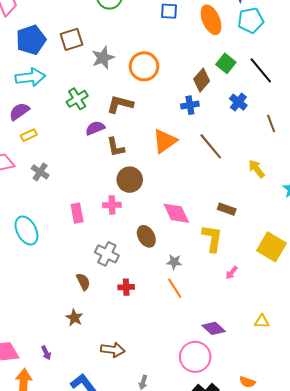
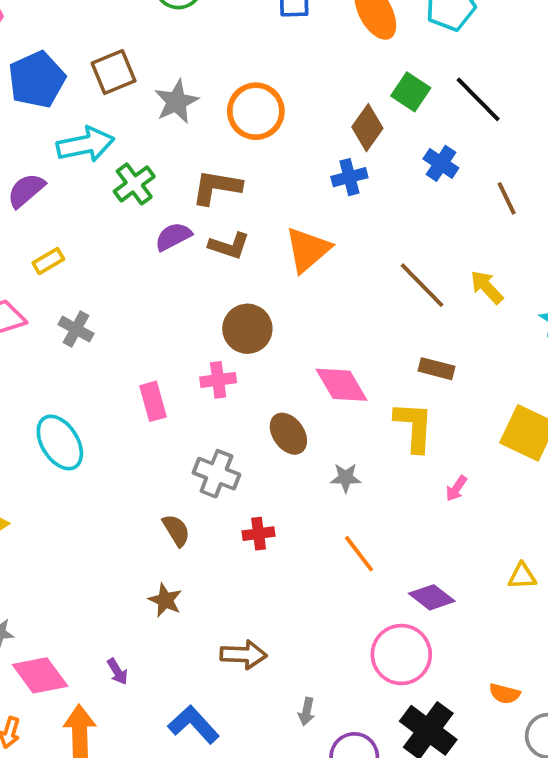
cyan arrow: (30, 77) -> (85, 144), moved
purple semicircle: (19, 111) -> (26, 190), moved
brown line: (211, 146) -> (422, 285), moved
brown L-shape: (116, 147) -> (229, 246), moved, turned -55
orange line: (175, 288) -> (359, 554), moved

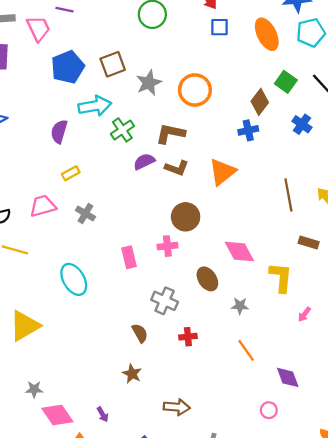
purple semicircle: (26, 190) -> (59, 132), turned -35
brown line: (422, 285) -> (288, 195), turned 32
brown rectangle: (437, 369) -> (309, 242), moved
purple diamond: (432, 597) -> (288, 377), turned 30
pink circle: (401, 654) -> (269, 410), size x0.5

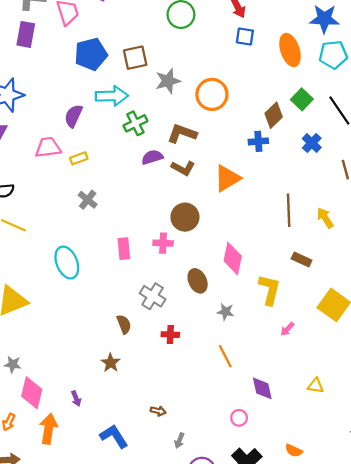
pink trapezoid: (43, 206) -> (48, 147), moved
pink diamond: (239, 251) -> (233, 259), turned 32
brown arrow: (177, 407) -> (158, 411), moved, size x0.6
pink diamond: (57, 415) -> (32, 393), turned 40

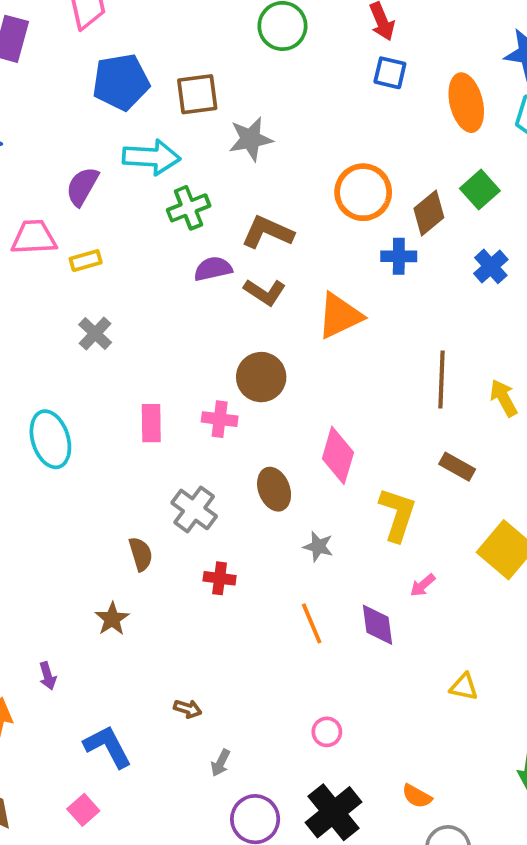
orange circle: (212, 94) -> (363, 192), moved
purple diamond: (262, 388) -> (378, 625), moved

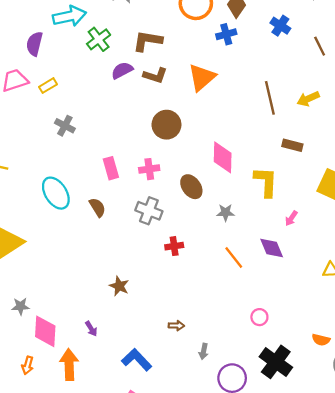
yellow arrow: (504, 398) -> (308, 99), turned -70
pink cross: (220, 419) -> (149, 169), moved
brown semicircle: (141, 554) -> (97, 207), moved

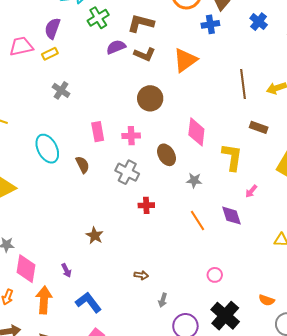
purple semicircle: (34, 44) -> (52, 28), moved
blue L-shape: (137, 360) -> (88, 302), moved

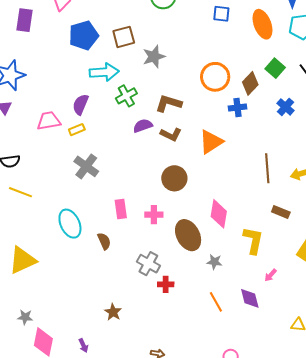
gray cross: (61, 90) -> (86, 166), size x1.4
brown ellipse: (167, 155) -> (188, 235), size x1.4
gray cross: (127, 172) -> (148, 264), moved

